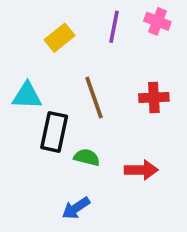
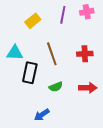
pink cross: (157, 21) -> (87, 12), turned -32
green semicircle: (87, 157) -> (56, 87), moved, turned 144
red arrow: (141, 170) -> (88, 88), moved

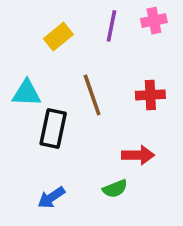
green semicircle: (56, 87) -> (115, 189), moved
red arrow: (88, 88) -> (138, 155), moved
blue arrow: (42, 115) -> (51, 198), moved

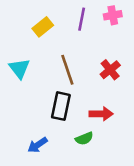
cyan triangle: (27, 93) -> (19, 68), turned 50
red cross: (150, 95) -> (110, 70), turned -36
black rectangle: (53, 129) -> (61, 106), moved

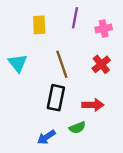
pink cross: (113, 15) -> (104, 28), moved
yellow rectangle: (43, 27) -> (39, 25), turned -54
blue arrow: (38, 145) -> (46, 137), moved

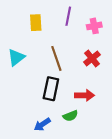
cyan triangle: (18, 63) -> (16, 57), turned 30

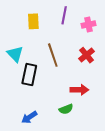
cyan triangle: (16, 57) -> (15, 54), turned -36
black rectangle: (51, 89) -> (29, 74), moved
blue arrow: (42, 125) -> (29, 117), moved

